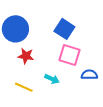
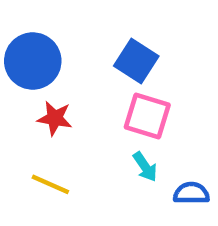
blue semicircle: (89, 75) -> (191, 193), moved
cyan arrow: (52, 79) -> (145, 167), moved, turned 32

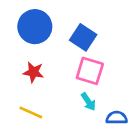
blue circle: (33, 61) -> (35, 27), moved

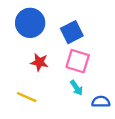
blue square: (83, 37) -> (72, 32), turned 30
red star: (33, 72) -> (39, 62), moved

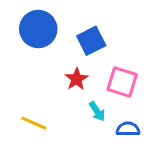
pink square: (78, 61) -> (122, 82), moved
red star: (39, 62) -> (77, 79), moved, turned 30

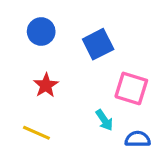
blue circle: (38, 29) -> (41, 31), size x0.7
red star: (77, 79) -> (46, 85), moved

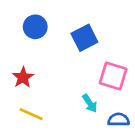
red star: (46, 85) -> (23, 77), moved

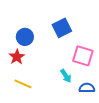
blue circle: (35, 27) -> (25, 37), moved

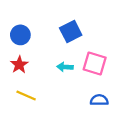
blue circle: (25, 37) -> (20, 35), moved
cyan arrow: (66, 76) -> (65, 67), moved, turned 128

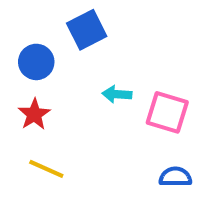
blue square: (71, 32) -> (87, 30), moved
cyan arrow: (65, 67) -> (117, 94), moved

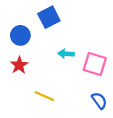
yellow line: (46, 169) -> (44, 96), moved
blue semicircle: (175, 177) -> (99, 101), turned 54

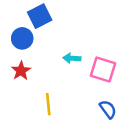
blue square: (49, 17) -> (40, 16), moved
yellow line: (44, 96) -> (48, 104), turned 60

